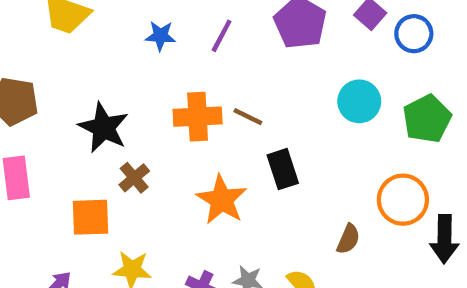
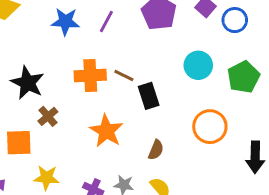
blue star: (160, 36) -> (65, 21), size x1.4
black rectangle: (283, 169) -> (149, 96), moved
orange circle: (403, 200) -> (210, 127), moved
brown semicircle: (348, 239) -> (156, 150), moved

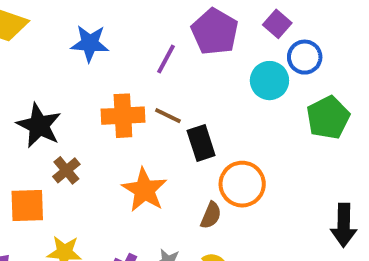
blue circle: (235, 20) -> (305, 57), moved
purple line: (106, 21) -> (166, 59), moved
cyan circle: (198, 65) -> (269, 81), moved
orange circle: (210, 127) -> (242, 184), moved

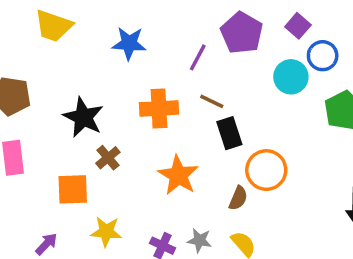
brown line: (168, 116) -> (212, 101), moved

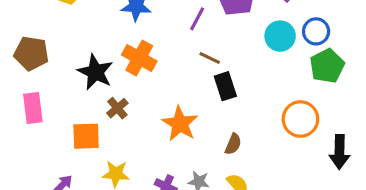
blue circle: (323, 56) -> (316, 31), moved
orange cross: (159, 108) -> (139, 58), moved, turned 32
orange circle: (266, 170) -> (300, 119), moved

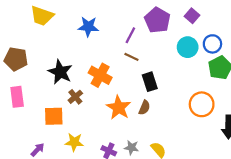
orange cross: (139, 58) -> (100, 75), moved
brown line: (210, 58) -> (131, 57), moved
brown semicircle: (233, 144) -> (144, 108), moved

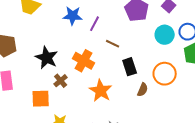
purple line: (130, 35) -> (95, 24), moved
orange circle: (202, 104) -> (165, 74), moved
brown semicircle: (144, 108) -> (143, 90), moved

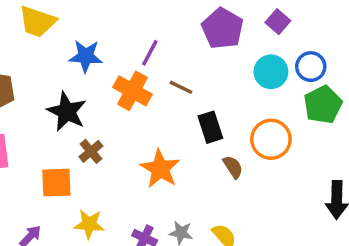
blue star: (73, 16) -> (86, 56), moved
orange cross: (84, 61) -> (132, 91), moved
brown semicircle: (143, 90) -> (233, 167), turned -56

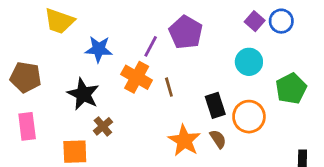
purple pentagon: (222, 28) -> (186, 32), moved
blue circle: (311, 67) -> (281, 21), moved
brown line: (181, 87) -> (169, 87), moved, turned 48
black rectangle: (210, 127) -> (215, 105), moved
orange star: (160, 169) -> (184, 140), moved

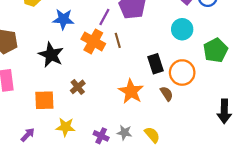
brown line: (169, 87) -> (118, 40), moved
brown cross: (103, 126) -> (78, 87), moved
brown semicircle: (218, 139) -> (167, 94), moved

